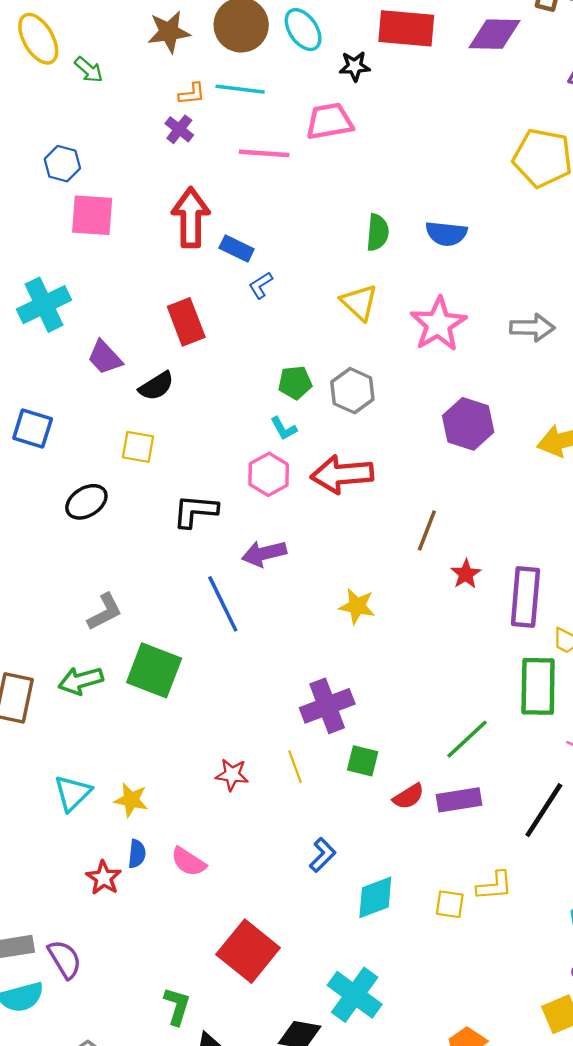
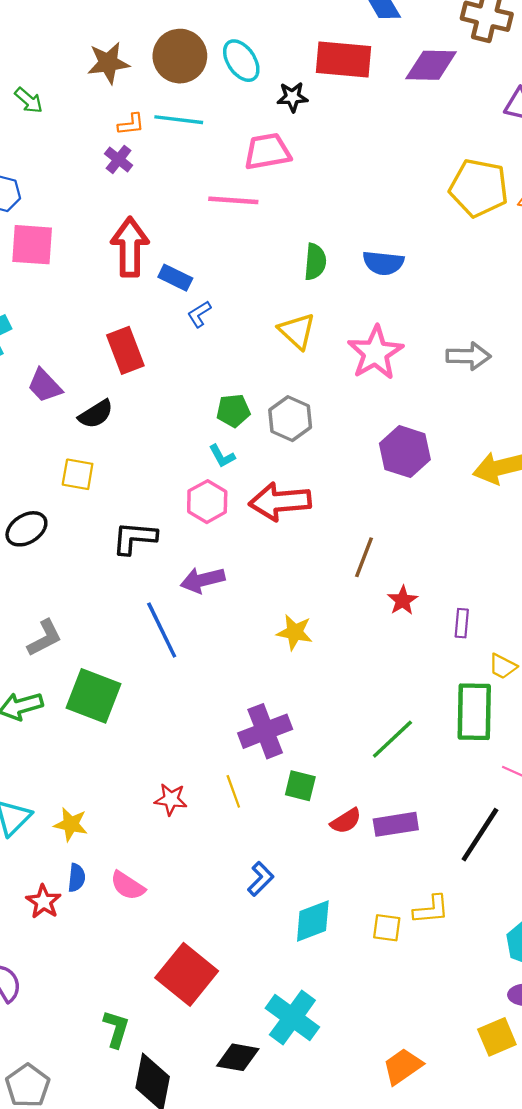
pink line: (264, 153) -> (233, 200), moved
purple rectangle: (525, 597) -> (462, 623), size x0.5
green line: (467, 739) -> (392, 739), moved

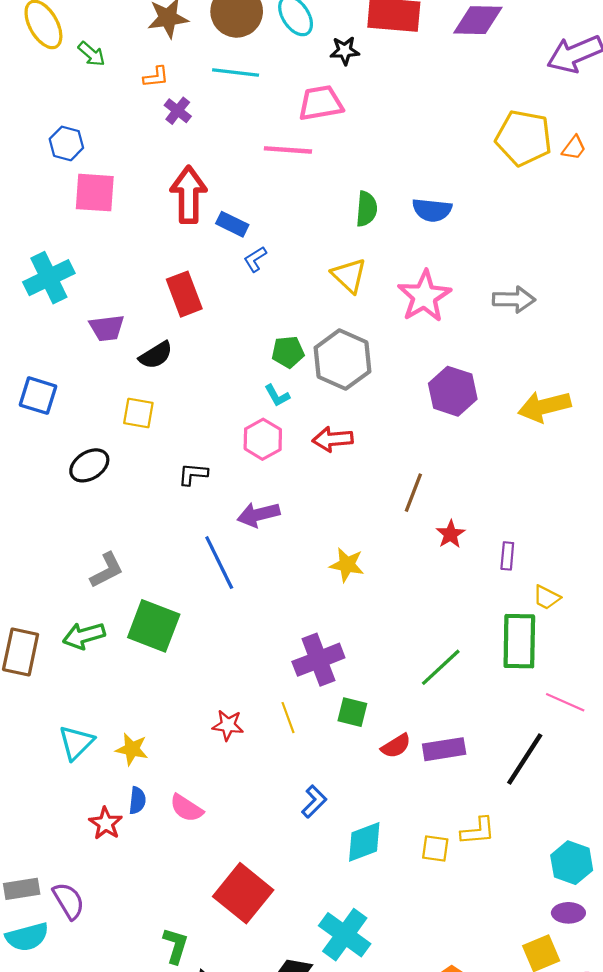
orange L-shape: (131, 124) -> (156, 77), moved
purple trapezoid: (45, 386) -> (107, 328), turned -54
gray hexagon: (290, 419) -> (343, 360), size x1.4
red arrow: (280, 502) -> (333, 439), size x0.7
black L-shape: (134, 538) -> (193, 474), size x0.7

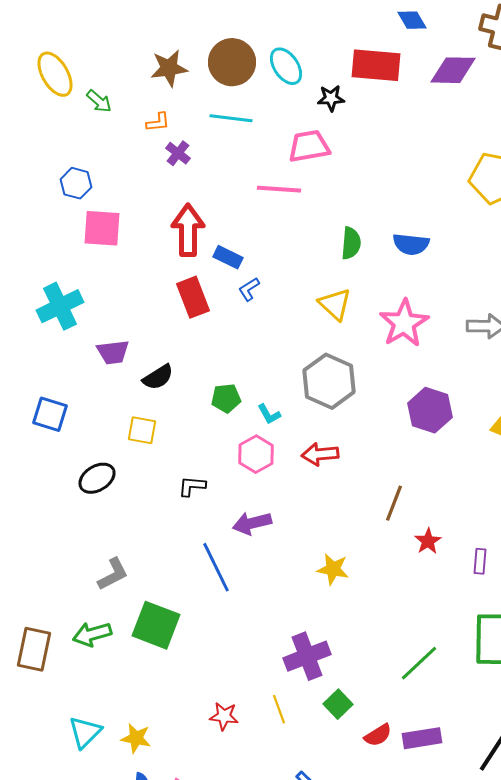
red rectangle: (184, 294) -> (193, 297), moved
green pentagon: (288, 352) -> (226, 398), moved
green square: (352, 712) -> (338, 704), turned 32

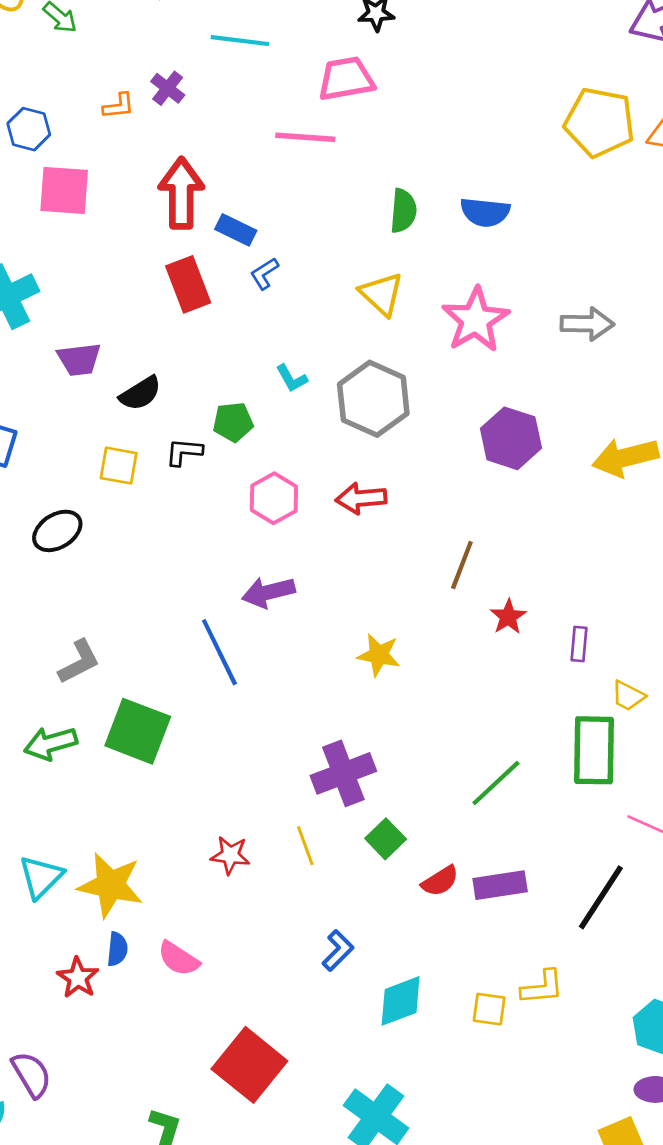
orange L-shape: (158, 122) -> (119, 106), moved
cyan L-shape: (269, 414) -> (292, 378), moved
black L-shape: (192, 486) -> (184, 452), moved
yellow star: (136, 738) -> (110, 885), size x1.6

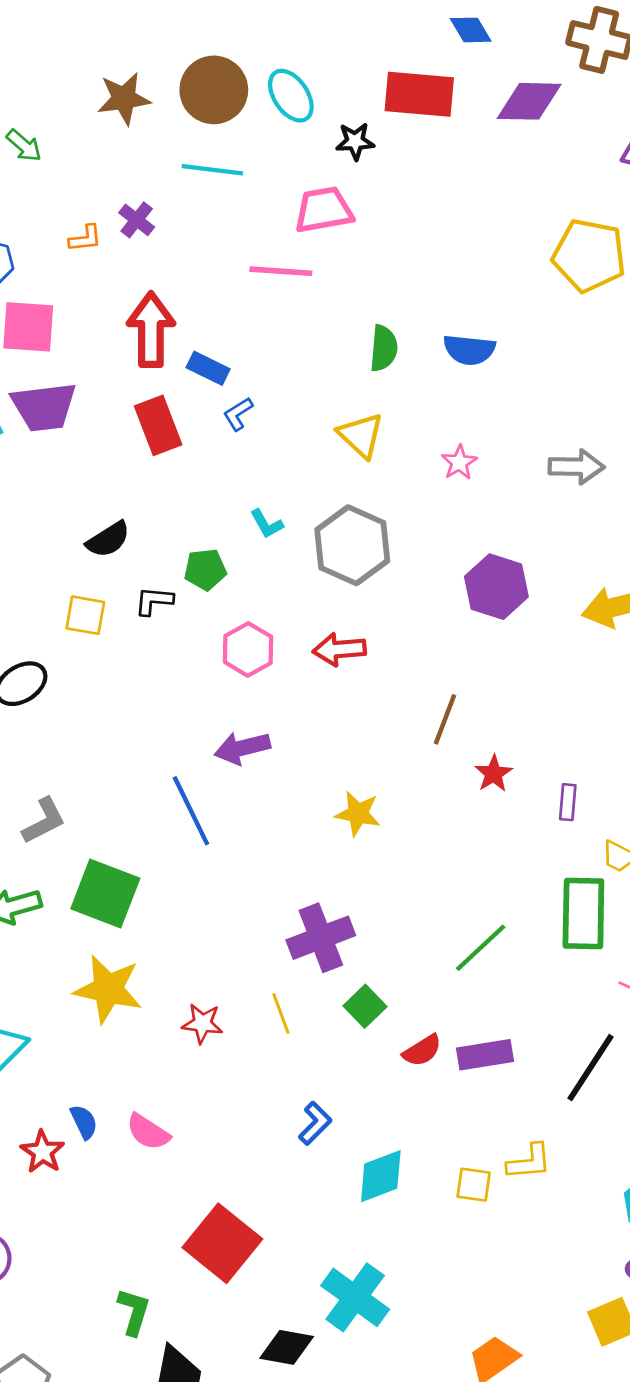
pink star: (476, 320) -> (459, 462), size x0.5
purple trapezoid: (79, 359) -> (44, 407), moved, size x1.4
yellow star: (110, 885) -> (108, 989), moved
blue semicircle: (117, 949) -> (84, 1122), turned -32

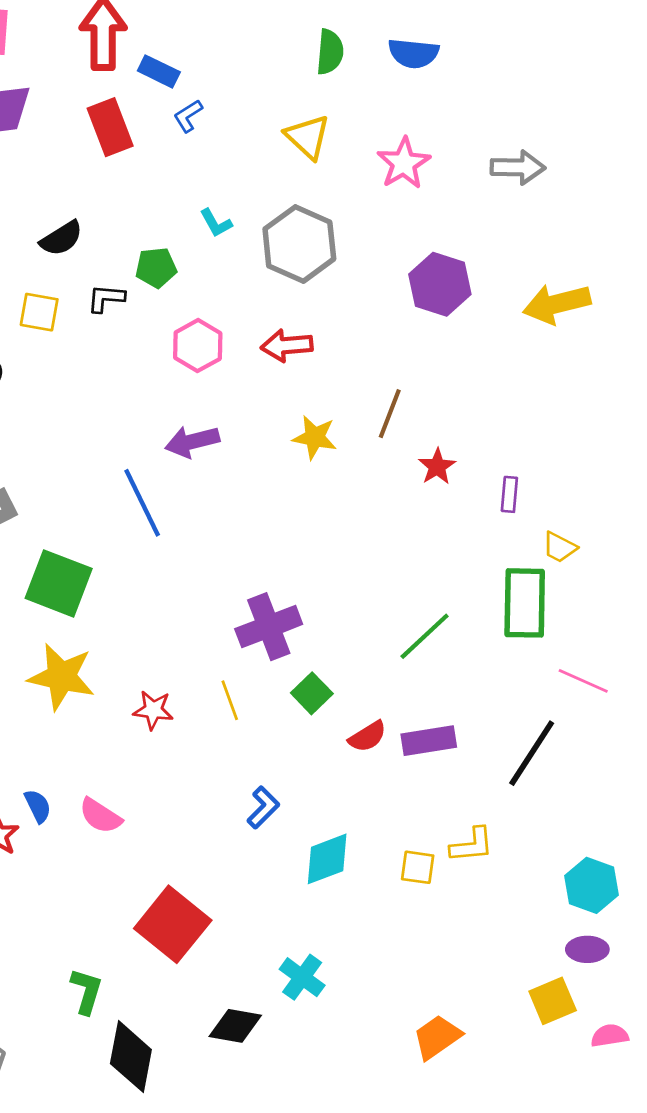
pink star: (459, 462) -> (404, 163), size x1.5
yellow star: (358, 814) -> (315, 437), moved
cyan cross: (355, 1297) -> (302, 977), size x0.7

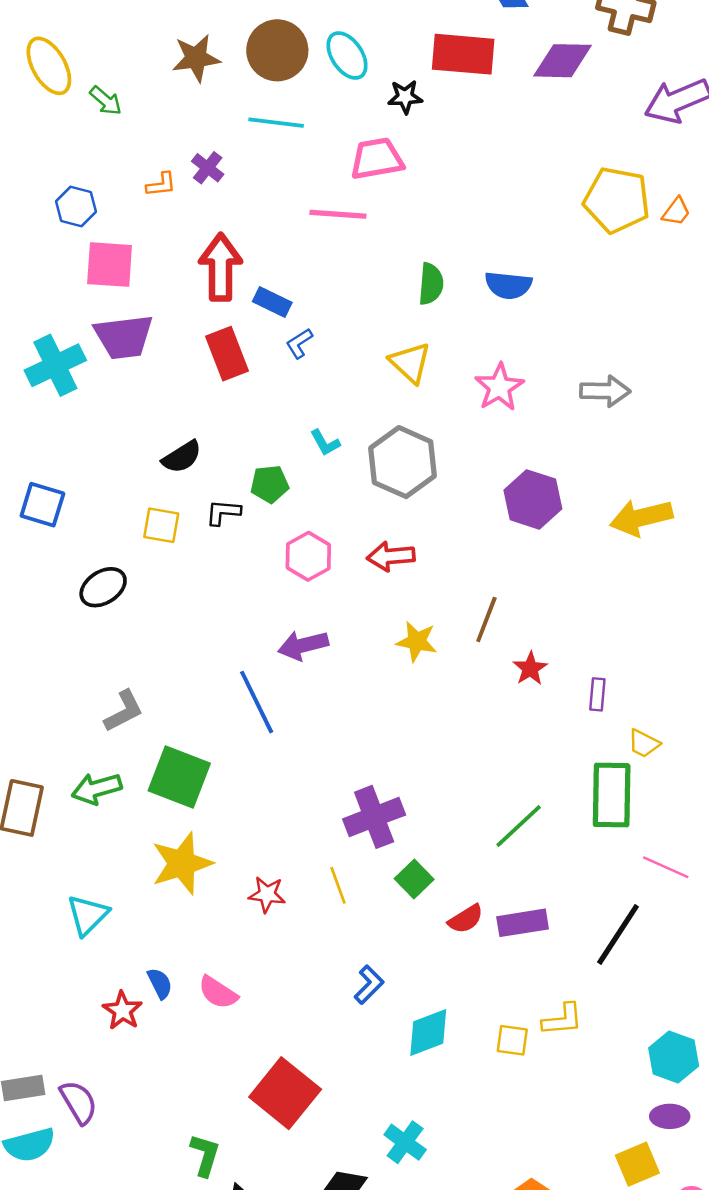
yellow star: (61, 677) -> (182, 863), turned -30

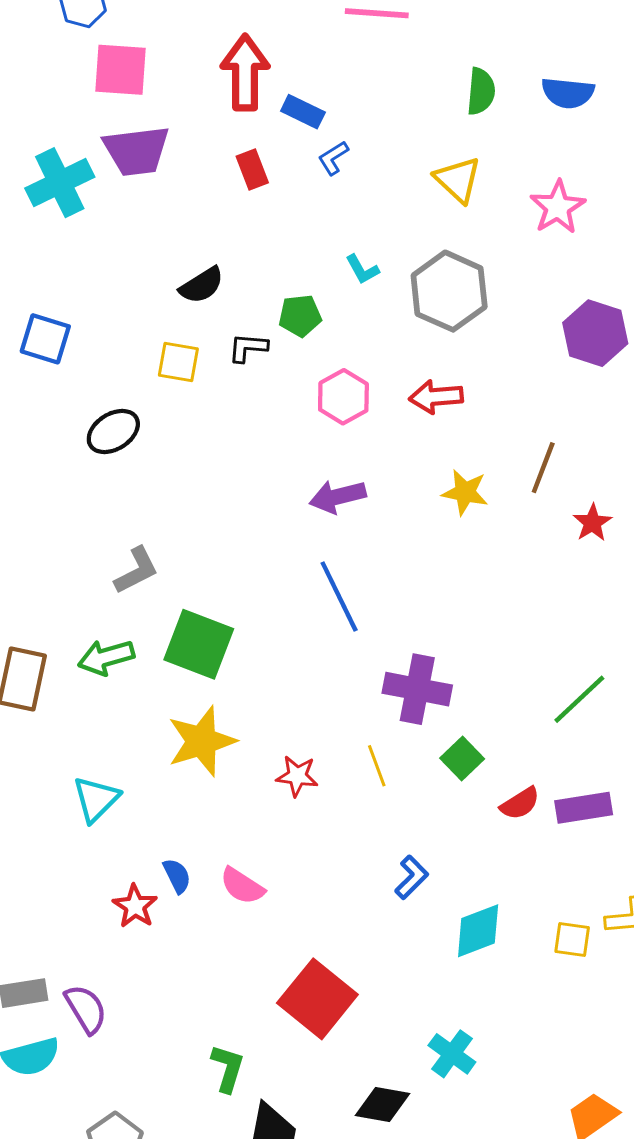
red rectangle: (227, 354) -> (252, 170), size x0.7
blue line: (257, 702) -> (339, 596), moved
purple cross: (374, 817) -> (417, 689), turned 32

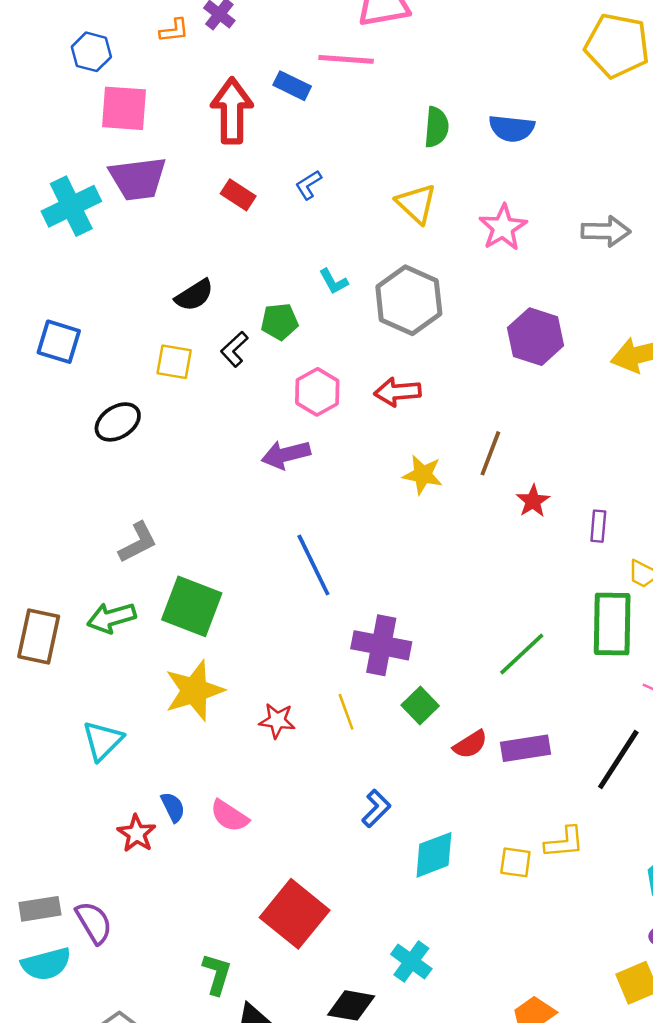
blue rectangle: (303, 112) -> (292, 86), moved
red rectangle: (252, 170) -> (238, 195), turned -36
black L-shape: (248, 348) -> (234, 349), turned -48
purple arrow: (338, 497) -> (286, 455), moved

